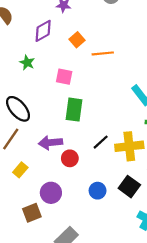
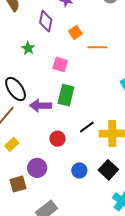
purple diamond: (43, 31) -> (46, 21), turned -55
purple arrow: (50, 143) -> (41, 106), moved

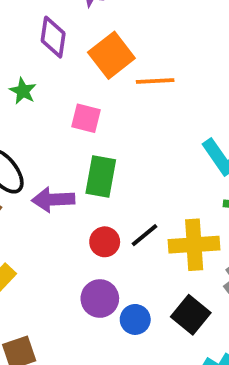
orange square: (75, 32) -> (111, 55), size x1.6
red circle: (57, 139) -> (105, 242), moved
purple circle: (37, 168) -> (100, 299), moved

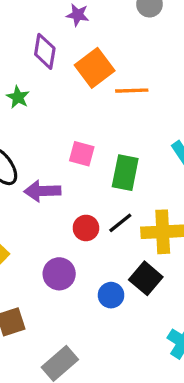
pink square: (86, 118) -> (82, 154), moved
green rectangle: (101, 176) -> (125, 173), moved
purple circle: (100, 299) -> (59, 274), moved
black square: (191, 315) -> (146, 278), moved

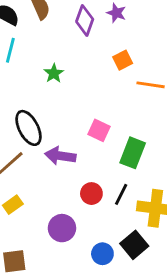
purple diamond: (45, 51) -> (85, 20), moved
orange square: (95, 68) -> (123, 60), size x0.6
black line: (120, 223) -> (121, 194), turned -35

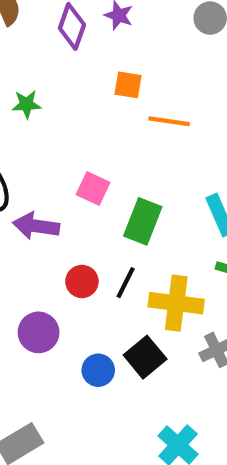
orange square: (123, 60) -> (128, 85), turned 36
green star: (54, 73) -> (26, 104), turned 30

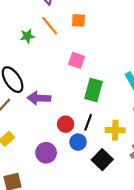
orange line: (169, 121) -> (50, 26), moved, turned 48
pink square: (93, 189) -> (76, 60), moved
yellow cross: (176, 303) -> (115, 130), size x0.7
blue circle: (98, 370) -> (78, 142), moved

